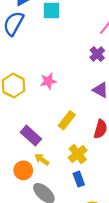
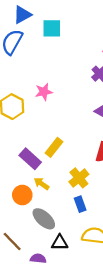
pink star: (48, 81) -> (44, 92), moved
yellow rectangle: (67, 120) -> (54, 147), moved

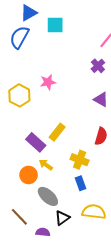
yellow cross: (79, 178) -> (80, 160), turned -30
black triangle: (60, 243) -> (62, 218), turned -35

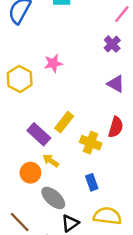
yellow cross: (80, 160) -> (91, 143), moved

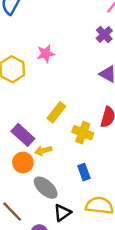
purple rectangle: (39, 134) -> (23, 135), moved
yellow arrow: (51, 161) -> (43, 151), turned -49

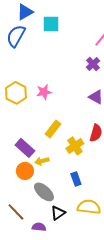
pink star: (46, 54) -> (44, 92), moved
yellow cross: (83, 133) -> (75, 146), turned 36

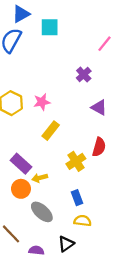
purple cross: (93, 64) -> (84, 75), moved
yellow rectangle: (53, 129) -> (51, 131), moved
yellow semicircle: (89, 207) -> (83, 221), moved, size x0.7
black triangle: (58, 213) -> (66, 244), moved

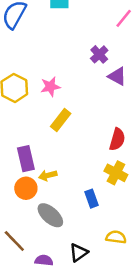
purple triangle: (99, 107) -> (117, 76), moved
yellow cross: (76, 161) -> (116, 173), moved, turned -30
purple rectangle: (21, 164) -> (26, 159), turned 35
yellow semicircle: (83, 221) -> (116, 237), moved

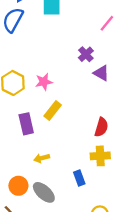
purple rectangle: (26, 159) -> (26, 124), moved
yellow cross: (116, 173) -> (100, 156), turned -30
orange circle: (26, 188) -> (18, 186), moved

